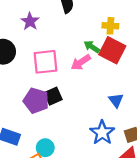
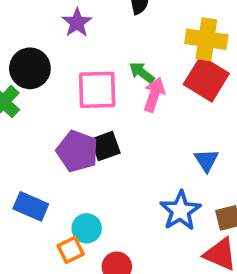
yellow cross: (110, 26) -> (206, 39), size x1.5
green arrow: (92, 47) -> (142, 73), moved
pink arrow: (81, 62) -> (154, 95), turned 138

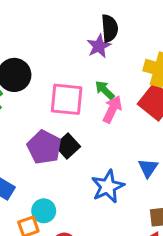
purple star: (77, 23) -> (99, 46), moved
black square: (105, 146) -> (68, 146), turned -30
blue star: (180, 211) -> (108, 186), moved

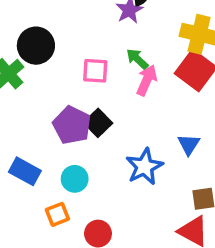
pink square: (67, 99) -> (95, 71), size x0.7
cyan circle: (44, 211) -> (75, 179), moved

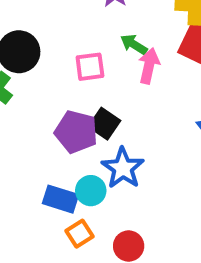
blue star: (144, 167) -> (123, 168), moved
blue rectangle: (25, 171) -> (61, 199), moved

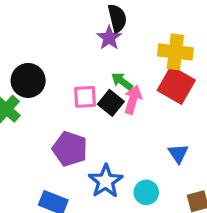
black square: (104, 124) -> (111, 103), moved
cyan circle: (91, 191) -> (146, 192), moved

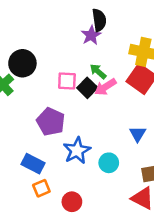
pink arrow: (133, 100) -> (105, 87), turned -145

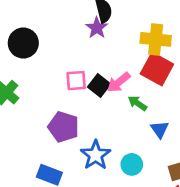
black circle: (22, 63) -> (23, 43), moved
green arrow: (98, 71) -> (137, 103), moved

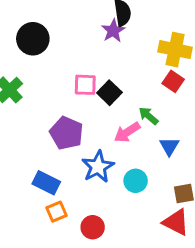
red square: (157, 69) -> (173, 81), size x0.6
pink arrow: (119, 82) -> (127, 132), moved

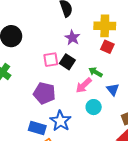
purple star: (113, 31) -> (72, 38), moved
blue star: (98, 167) -> (60, 121), moved
cyan circle: (136, 181) -> (94, 107), moved

